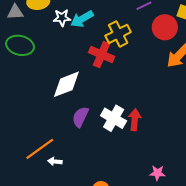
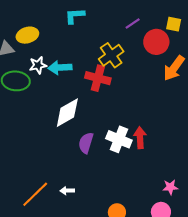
white star: (62, 18) -> (38, 65), moved
cyan arrow: (82, 19) -> (60, 68), moved, turned 35
orange line: (40, 149) -> (35, 194), moved

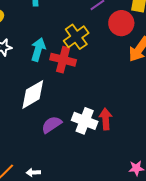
cyan arrow: (60, 68) -> (38, 50), moved, turned 110
purple semicircle: (86, 143) -> (52, 125), turned 40

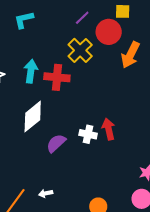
yellow cross: (76, 37) -> (80, 50), moved
white cross: (85, 121) -> (88, 134), size x0.7

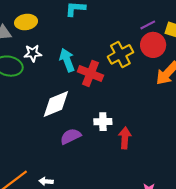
purple line: (82, 18) -> (148, 25), moved
cyan arrow: (31, 71) -> (67, 60), turned -45
white cross: (88, 134) -> (103, 122), moved, turned -30

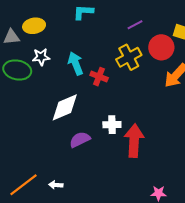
purple line: (148, 25) -> (135, 25), moved
red cross: (90, 73) -> (99, 77), size x0.7
red arrow: (125, 138) -> (134, 141), size x1.5

